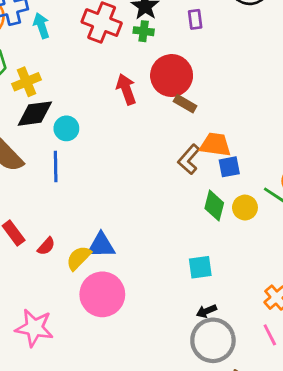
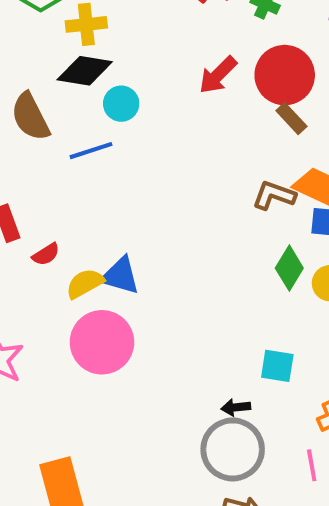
red arrow: (126, 89) -> (218, 75), turned -132
brown L-shape: (189, 159) -> (274, 195), turned 52
blue line: (56, 166) -> (91, 151), turned 56
cyan square: (200, 267) -> (277, 366), moved

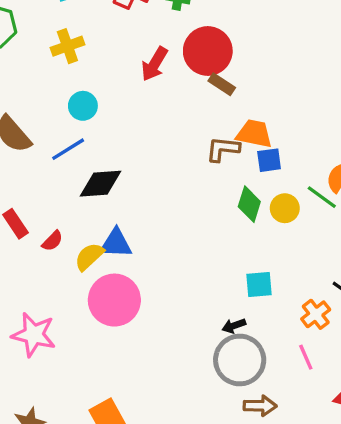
yellow cross: (86, 24) -> (67, 46), moved
black diamond: (85, 71) -> (100, 184), moved

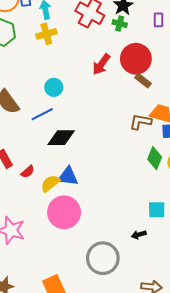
yellow cross: (67, 46) -> (46, 34), moved
gray circle: (240, 360) -> (103, 258), moved

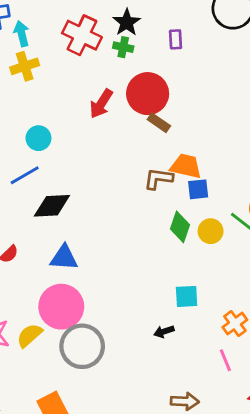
yellow semicircle: (50, 183) -> (30, 335), moved
gray circle: (103, 258) -> (82, 346), moved

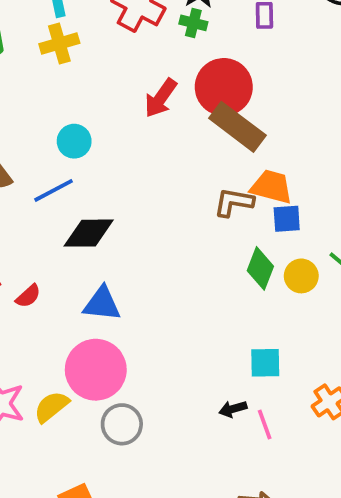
brown rectangle: (159, 123) -> (237, 127), size x1.8
gray circle: (82, 346) -> (122, 424), size x0.7
pink line: (225, 360) -> (265, 425), moved

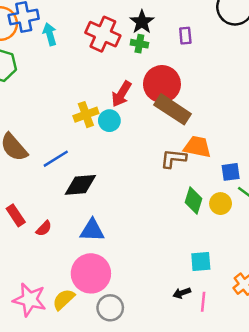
yellow cross: (59, 44) -> (86, 115), moved
cyan circle: (74, 141) -> (109, 121), moved
blue square: (287, 219) -> (231, 172), moved
pink line: (265, 425) -> (203, 302), turned 30

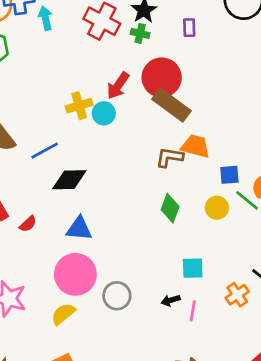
green diamond: (194, 200) -> (170, 208), moved
yellow semicircle: (64, 299) -> (63, 314), moved
gray circle: (110, 308) -> (117, 296), moved

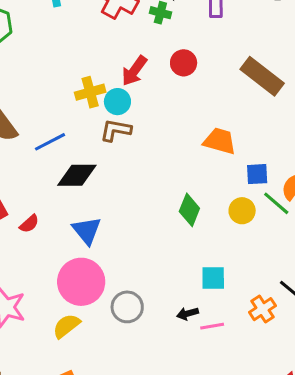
red circle: (162, 78) -> (184, 63), size x0.6
brown rectangle: (171, 105) -> (262, 76), moved
brown L-shape: (169, 157) -> (116, 130), moved
blue triangle: (79, 229) -> (87, 230), turned 44
pink line: (193, 311) -> (212, 326), turned 70

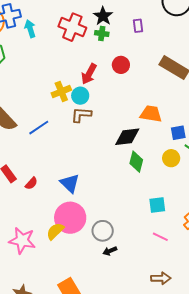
black diamond: (77, 175) -> (127, 137), moved
black arrow: (188, 314) -> (110, 251), moved
yellow semicircle: (66, 326) -> (55, 231), moved
pink line: (212, 326) -> (160, 237), turned 42

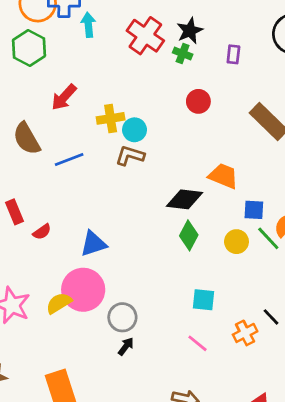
red arrow: (89, 74) -> (64, 97), moved
blue triangle: (70, 183) -> (93, 244), turned 45
black arrow: (110, 251) -> (126, 346), turned 136

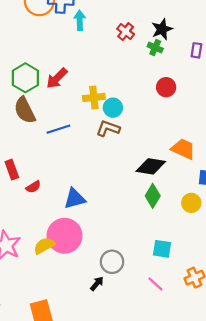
red cross: (145, 36) -> (126, 32), size x0.6
green hexagon: (29, 48) -> (25, 78), moved
gray circle: (122, 317) -> (112, 262), moved

